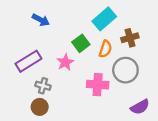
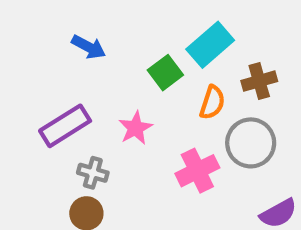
green square: (81, 43) -> (165, 73), moved
pink cross: (98, 85) -> (197, 171), turned -30

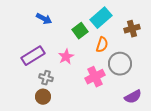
brown cross: (259, 81) -> (132, 29), moved

